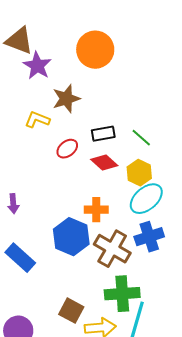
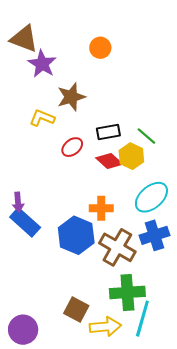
orange circle: (95, 50) -> (100, 48), size x0.6
yellow hexagon: (139, 173) -> (131, 156), moved
blue rectangle: (20, 258) -> (25, 222), moved

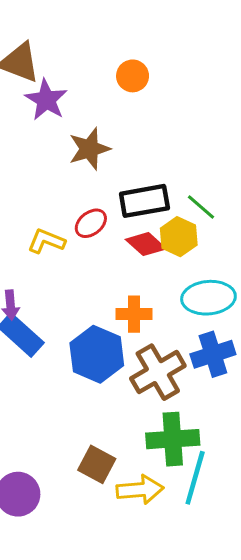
yellow L-shape: (42, 118) -> (46, 241), moved
black rectangle: (108, 132) -> (144, 201), size x1.4
cyan ellipse: (151, 197) -> (208, 298), turned 36
brown cross: (117, 247) -> (158, 372), turned 30

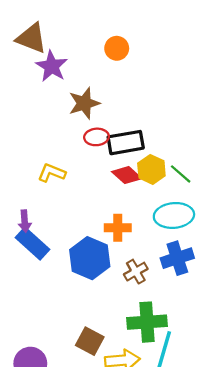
green line: (201, 207) -> (181, 174), moved
red ellipse: (91, 223) -> (96, 137), moved, turned 35
brown cross: (158, 372) -> (136, 272), size x0.6

